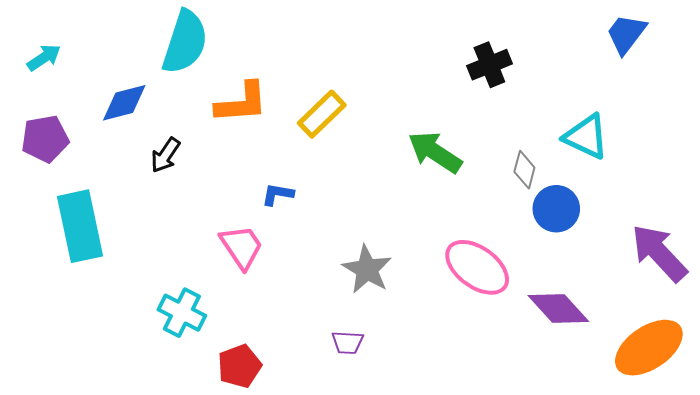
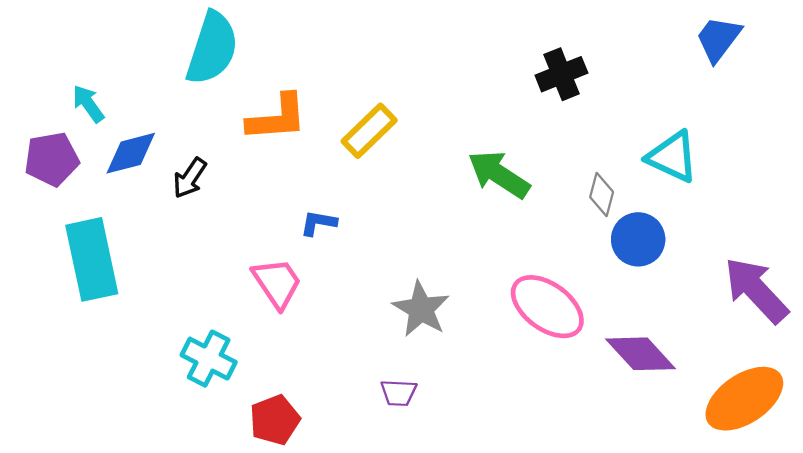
cyan arrow: (44, 57) -> (88, 104), moved, turned -92
blue diamond: (124, 103) -> (131, 153), moved

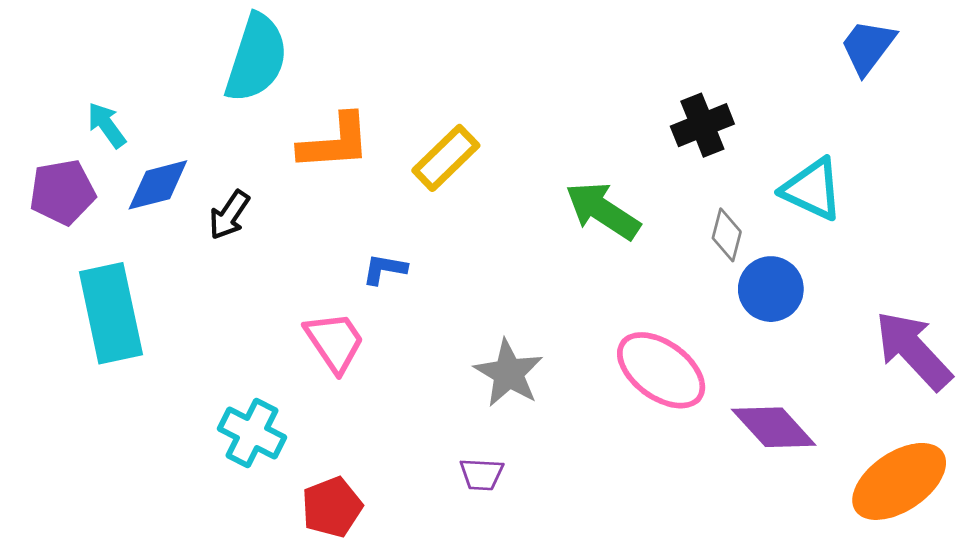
black cross: (561, 74) -> (702, 125), moved

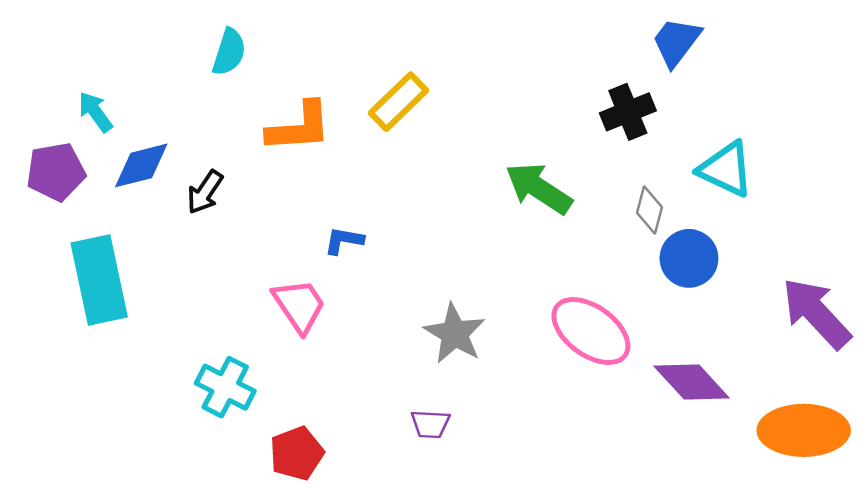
blue trapezoid: (868, 47) -> (676, 42), moved
cyan semicircle: (256, 58) -> (229, 52), size x0.6
yellow rectangle: (446, 158) -> (399, 102), moved
orange ellipse: (899, 481) -> (804, 430), turned 34

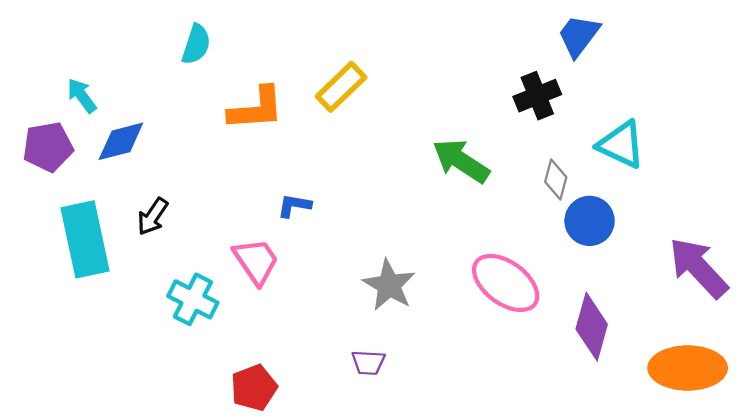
black arrow: (205, 192) -> (153, 217), moved
purple diamond: (692, 382) -> (592, 327), turned 58
cyan cross: (225, 387) -> (193, 299), moved

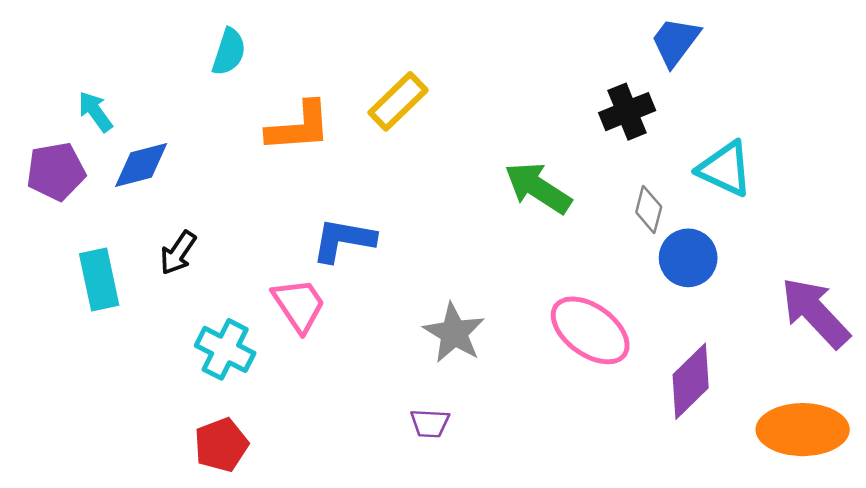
blue L-shape: (294, 206) -> (343, 240), size x1.6
cyan rectangle: (85, 239) -> (99, 279), size x0.7
purple diamond: (592, 327) -> (691, 381), turned 30
red pentagon: (254, 388) -> (221, 445), moved

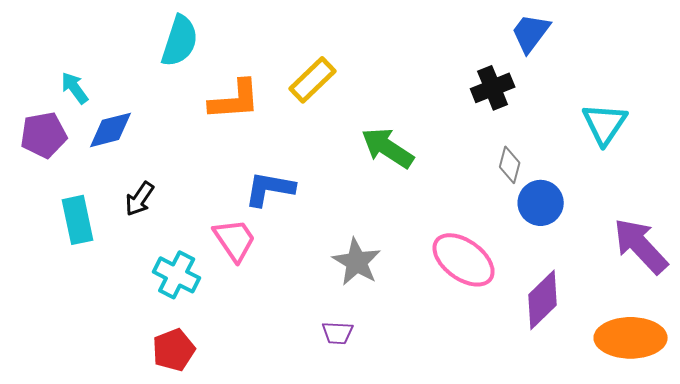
cyan semicircle: (229, 52) -> (180, 41), size x1.4
cyan triangle: (725, 169) -> (605, 124), moved, turned 39
green arrow: (538, 188) -> (388, 148), moved

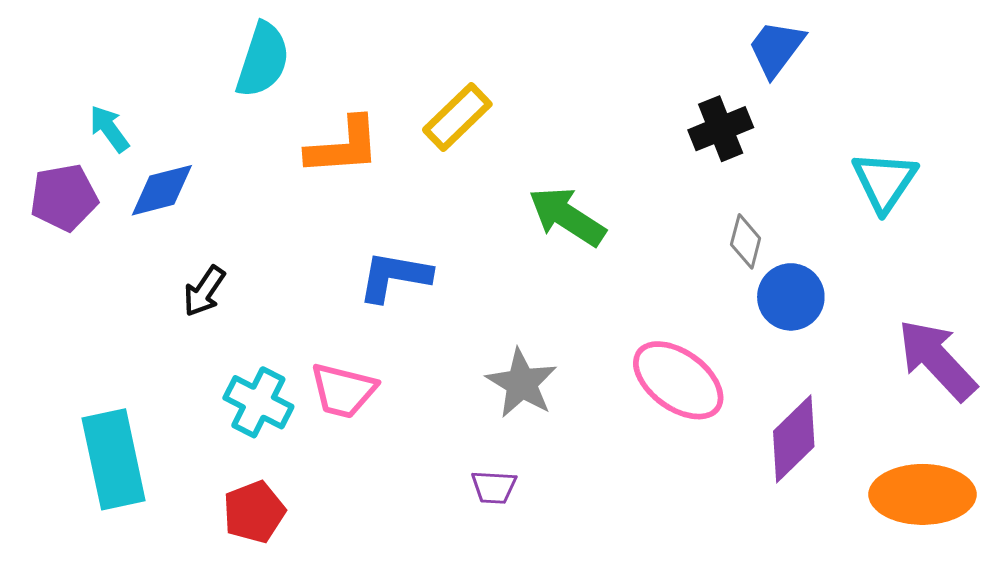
cyan rectangle: (78, 220) -> (114, 459), moved, size x1.4
pink trapezoid: (235, 240) -> (343, 391), moved, turned 138

